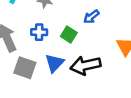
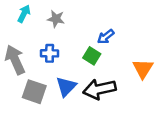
green square: (69, 34) -> (92, 56), moved

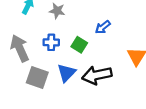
green square: (92, 56) -> (79, 45), moved

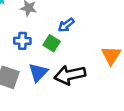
blue arrow: (103, 27) -> (66, 25), moved

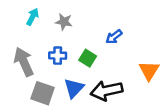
blue arrow: (66, 25) -> (114, 37), moved

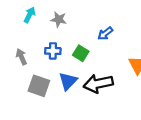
gray arrow: (24, 62) -> (21, 57), size x0.6

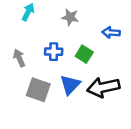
gray star: (59, 19) -> (70, 17), moved
blue arrow: (105, 33) -> (111, 32), turned 42

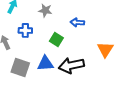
blue cross: (54, 52) -> (25, 30), moved
blue triangle: (70, 85) -> (45, 63), turned 42

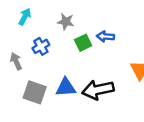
blue cross: (25, 30) -> (41, 46), turned -32
green square: (56, 39) -> (83, 43), moved, turned 32

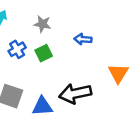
green square: (83, 43) -> (44, 53), moved
blue triangle: (66, 87) -> (42, 106), moved

